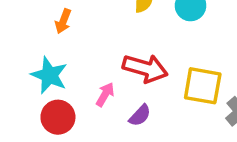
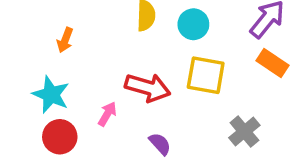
yellow square: (203, 86) -> (206, 75), moved
purple semicircle: (140, 115) -> (160, 144), moved, turned -85

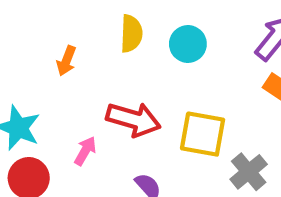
orange arrow: (65, 40) -> (66, 61), moved
yellow square: (206, 75) -> (203, 134), moved

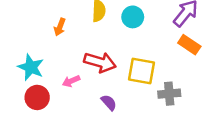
pink arrow: (85, 151) -> (71, 81), turned -144
gray cross: (249, 172) -> (169, 94), turned 35

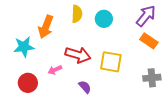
orange arrow: (60, 27) -> (46, 27), size x1.6
cyan star: (31, 67) -> (24, 47), moved, turned -30
gray cross: (169, 94) -> (152, 78), moved

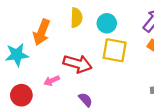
yellow square: (111, 62) -> (115, 50), moved

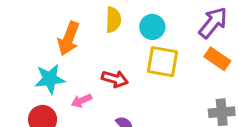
cyan star: (17, 55) -> (50, 79), moved
red arrow: (78, 64) -> (115, 79), size x0.7

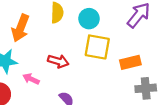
orange rectangle: (217, 59) -> (130, 62), moved, turned -48
pink arrow: (82, 101) -> (31, 79), turned 49

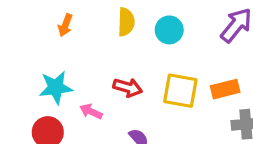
orange arrow: (20, 28) -> (65, 25), moved, size x0.6
yellow square: (97, 47) -> (180, 91), moved

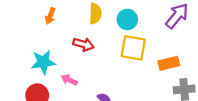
red arrow: (128, 87) -> (83, 44), moved
yellow square: (180, 91) -> (133, 48), moved

